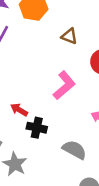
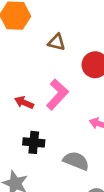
red arrow: (19, 110) -> (24, 103), moved

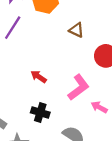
pink L-shape: (57, 94) -> (78, 87), moved

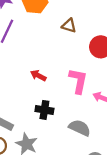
pink L-shape: (78, 87) -> (78, 81), turned -35

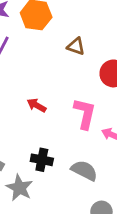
black cross: (44, 110) -> (42, 160), moved

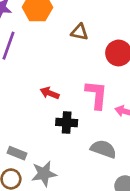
black cross: (42, 160) -> (67, 123), moved
gray star: (19, 188) -> (44, 174), turned -30

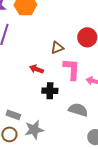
brown triangle: (80, 32) -> (57, 48), moved, turned -32

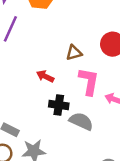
gray semicircle: (78, 110) -> (81, 121), moved

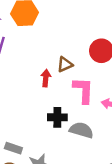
red arrow: (45, 76) -> (46, 78), moved, turned 77

